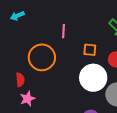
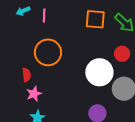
pink line: (64, 31) -> (44, 16), moved
orange square: (90, 50) -> (95, 19), moved, size x1.5

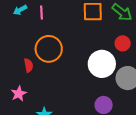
red semicircle: (26, 75) -> (28, 65), moved
pink star: (34, 94) -> (19, 94), moved

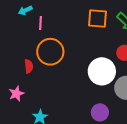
pink line: (41, 12) -> (41, 23), moved

